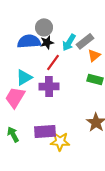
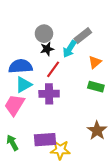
blue semicircle: (29, 41) -> (21, 66), moved
gray rectangle: (85, 41) -> (83, 36), moved

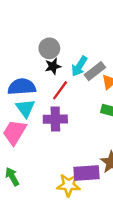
gray rectangle: (83, 36) -> (95, 71), moved
cyan triangle: (24, 85) -> (25, 108), turned -36
purple rectangle: (45, 140) -> (87, 173), moved

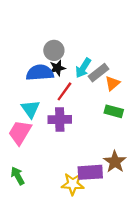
blue semicircle: (22, 87) -> (40, 73), moved

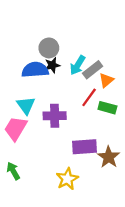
red line: (64, 91) -> (89, 97), moved
purple rectangle: (90, 172) -> (84, 147), moved
yellow star: (73, 184) -> (67, 179), turned -30

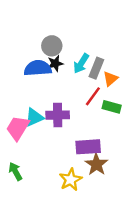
gray rectangle: (93, 70) -> (96, 68), turned -30
cyan triangle: (26, 105) -> (34, 117), moved, turned 42
brown star: (109, 157) -> (96, 164), moved

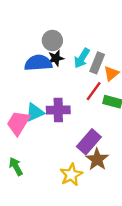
purple rectangle: (88, 147) -> (89, 142), turned -45

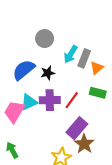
black star: (56, 58) -> (48, 73), moved
blue semicircle: (38, 63) -> (24, 70), moved, turned -35
red line: (94, 91) -> (72, 100), moved

